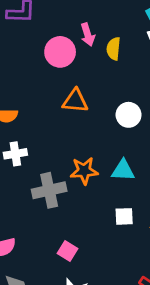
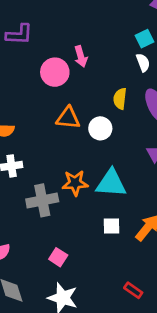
yellow semicircle: (114, 49) -> (120, 99), moved
white circle: (129, 115) -> (100, 128), moved
cyan triangle: (123, 170) -> (111, 183), size x1.4

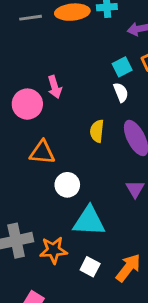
white circle: (100, 128) -> (67, 185), moved
orange star: (75, 183) -> (53, 250), moved
white square: (111, 226) -> (90, 267), turned 30

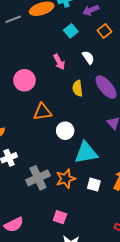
cyan square: (122, 67) -> (71, 31), moved
pink arrow: (55, 87) -> (59, 62), moved

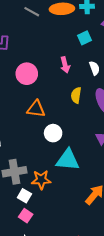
gray line: (13, 19) -> (32, 12), turned 35
white square: (94, 185) -> (24, 196), moved

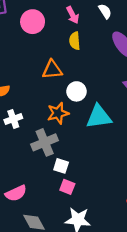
pink circle: (27, 74) -> (33, 22), moved
yellow semicircle: (76, 95) -> (75, 41), moved
orange star: (41, 180) -> (58, 113), moved

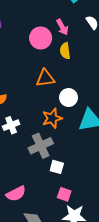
pink circle: (33, 22) -> (41, 38), moved
pink square: (67, 187) -> (64, 194), moved

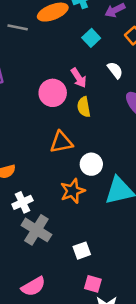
gray cross: (41, 146) -> (36, 230), moved, turned -30
white square: (57, 167) -> (82, 251), turned -32

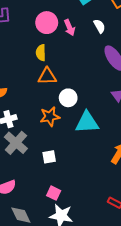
pink circle: (53, 93) -> (47, 23), moved
yellow semicircle: (84, 107) -> (41, 53), moved
white square: (82, 251) -> (49, 157), moved

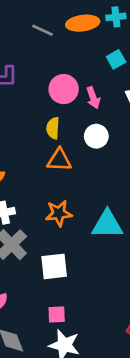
white circle: (68, 98) -> (96, 136), moved
white square: (49, 157) -> (54, 266), size x1.5
pink square: (54, 193) -> (57, 315), turned -32

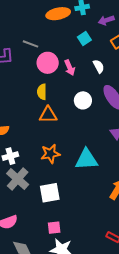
gray line: (43, 30) -> (30, 44), moved
white circle: (96, 136) -> (83, 100), moved

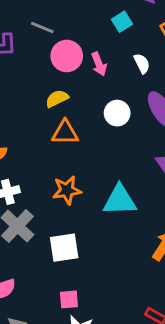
yellow semicircle: (42, 92) -> (57, 99), turned 63

